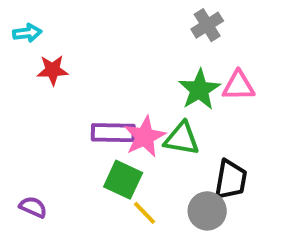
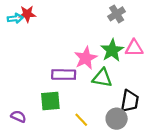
red star: (53, 70) -> (27, 14), moved
pink star: (145, 137) -> (86, 58), moved
green square: (123, 180) -> (50, 101), moved, turned -30

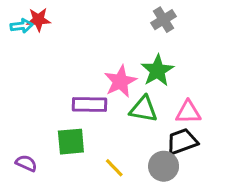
pink triangle: (134, 48) -> (188, 112), moved
black trapezoid: (130, 101) -> (182, 142), turned -120

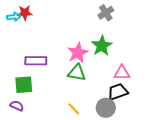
purple rectangle: (89, 104) -> (36, 61), moved
green triangle: (143, 109) -> (77, 73), moved
green square: (71, 142) -> (24, 85), moved

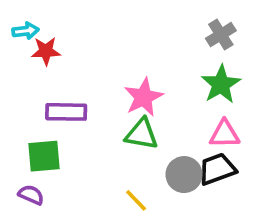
red star: (25, 13) -> (46, 51), moved
gray cross: (106, 13) -> (221, 35), moved
green star: (102, 46) -> (221, 84), moved
gray circle: (106, 108) -> (184, 175), moved

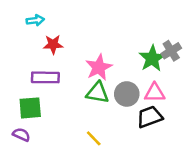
cyan arrow: (26, 31) -> (35, 20), moved
gray cross: (221, 35) -> (171, 51), moved
red star: (46, 51) -> (53, 44), moved
gray circle: (184, 175) -> (127, 94), moved

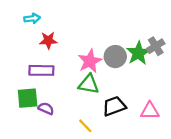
pink triangle: (155, 93) -> (150, 111), moved
gray circle: (127, 94) -> (115, 57), moved
black trapezoid: (150, 117) -> (114, 106), moved
purple semicircle: (21, 135) -> (46, 108), moved

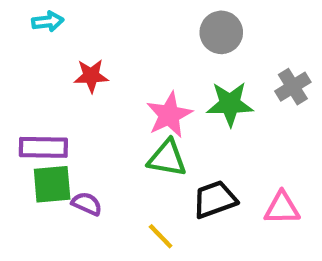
cyan arrow: (32, 18) -> (48, 22), moved
green star: (138, 53) -> (230, 104), moved, turned 30
gray circle: (115, 57) -> (221, 32), moved
purple rectangle: (41, 70) -> (43, 147), moved

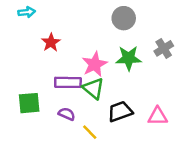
red star: (91, 76) -> (51, 42), turned -30
purple rectangle: (43, 147) -> (68, 82), moved
green triangle: (167, 158) -> (93, 88), turned 30
purple semicircle: (87, 204) -> (67, 114), moved

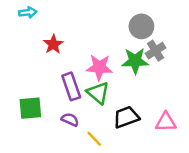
gray circle: (124, 18) -> (141, 26), moved
gray cross: (164, 48) -> (155, 51), moved
pink star: (95, 64) -> (99, 67), turned 30
purple rectangle: (68, 82) -> (71, 86), turned 70

